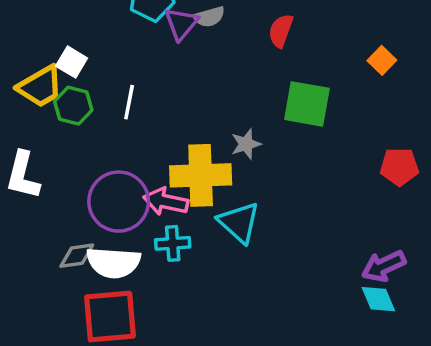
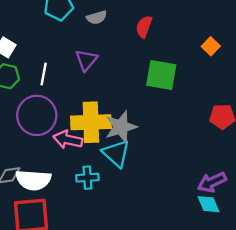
purple triangle: (181, 24) -> (86, 60), moved
gray star: (246, 144) -> (121, 127), moved, size x1.6
purple circle: (119, 202) -> (37, 115), moved
cyan cross: (173, 243) -> (87, 178), moved

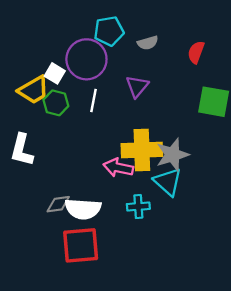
purple circle: (37, 115) -> (86, 59), moved

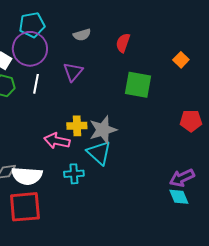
cyan pentagon: (109, 31) -> (32, 25), moved
yellow cross: (142, 150) -> (77, 126), size x0.6

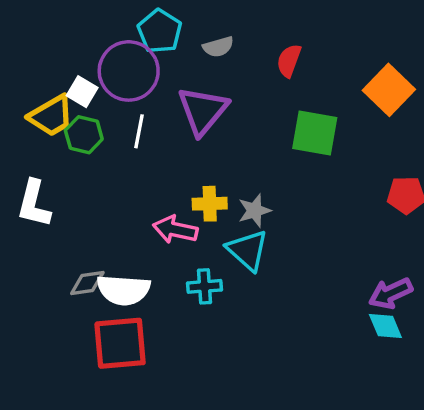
cyan pentagon: (32, 25) -> (160, 31), moved, turned -30
orange square: (181, 60) -> (389, 90), size x1.8
purple triangle: (73, 72) -> (203, 111), size x1.5
gray star: (103, 130) -> (254, 211), size x0.7

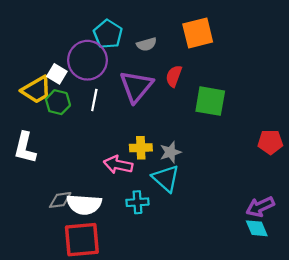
red semicircle: (289, 61) -> (174, 76), moved
orange square: (389, 90) -> (198, 33), moved, turned 32

